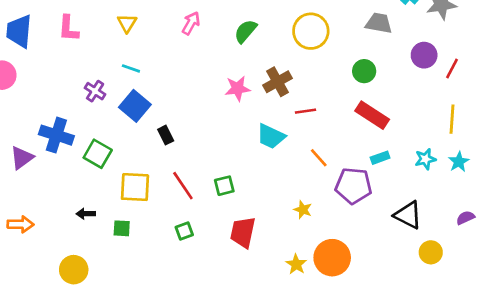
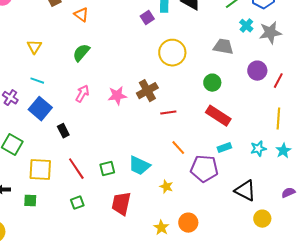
pink arrow: (191, 23) -> (82, 94), moved
green semicircle: (246, 31) -> (81, 53), moved
cyan trapezoid: (271, 136) -> (139, 166), moved
orange circle: (332, 258) -> (188, 223), size x0.7

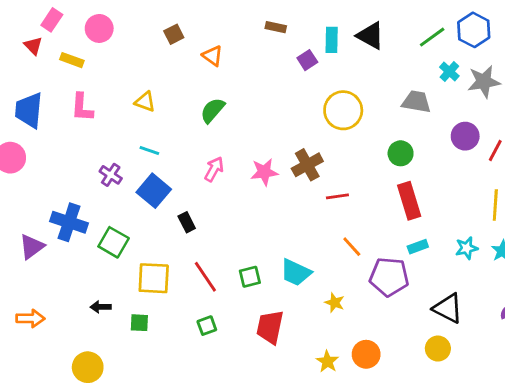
yellow triangle: (34, 47) -> (145, 102), turned -42
red rectangle: (218, 116) -> (409, 201), turned 40
yellow circle: (262, 219) -> (438, 349), moved

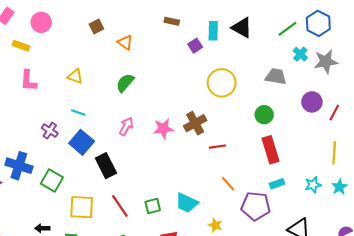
black rectangle: (187, 222) -> (106, 166), size x1.6

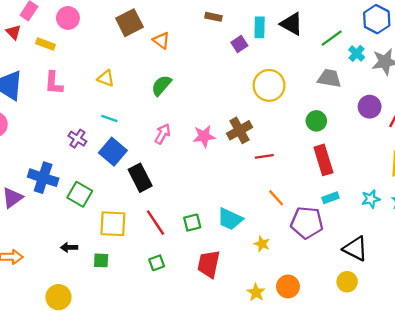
brown square: (96, 27) -> (129, 23), size x1.6
green line: (288, 29) -> (332, 38), moved

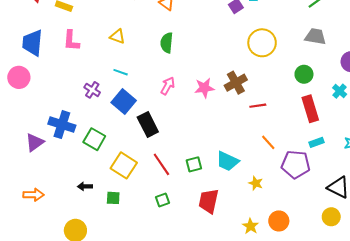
cyan cross: (357, 53) -> (340, 91), moved
green semicircle: (161, 85) -> (167, 43), turned -36
yellow square: (113, 224) -> (124, 165), turned 30

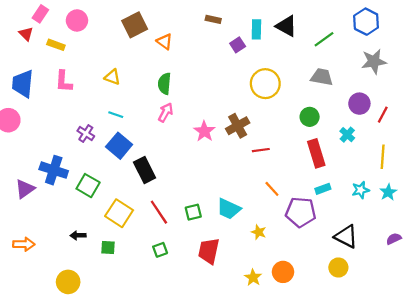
pink arrow: (168, 86) -> (166, 112), moved
pink star: (204, 88) -> (204, 131), turned -30

